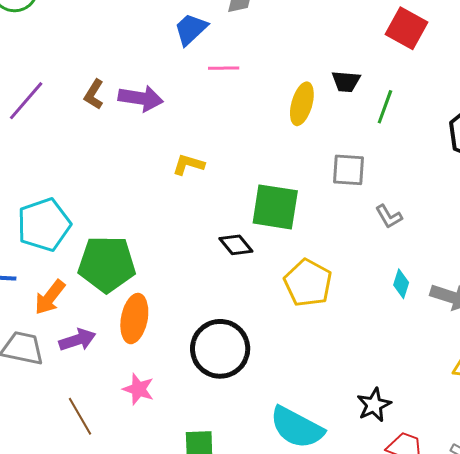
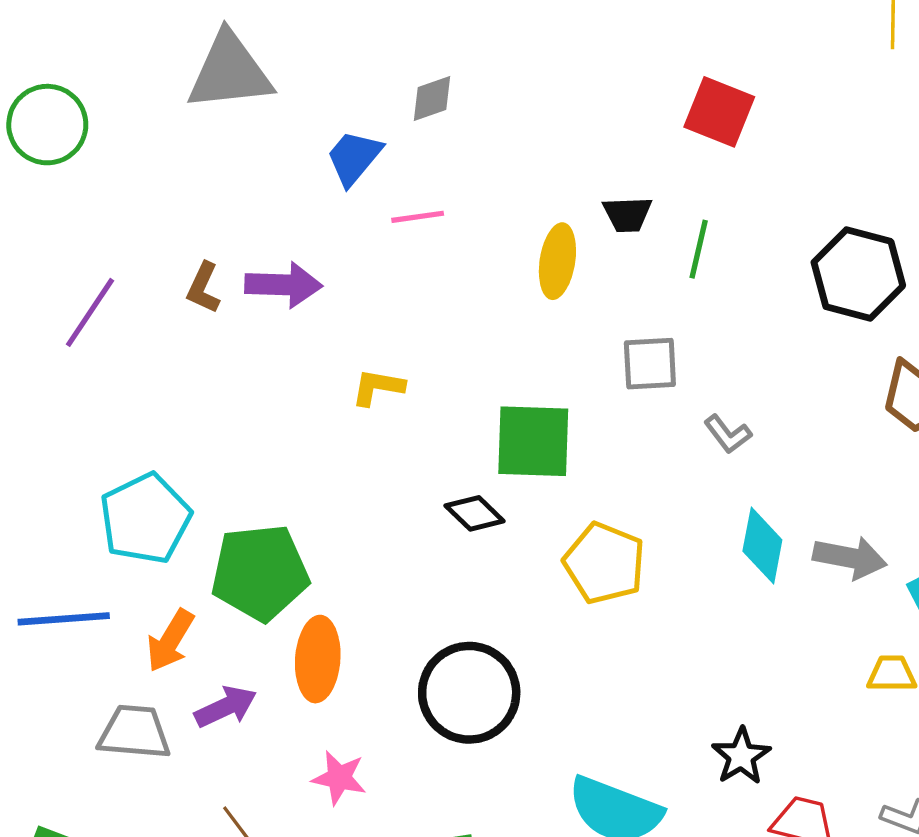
cyan diamond: (401, 284) -> (762, 545), size x1.5

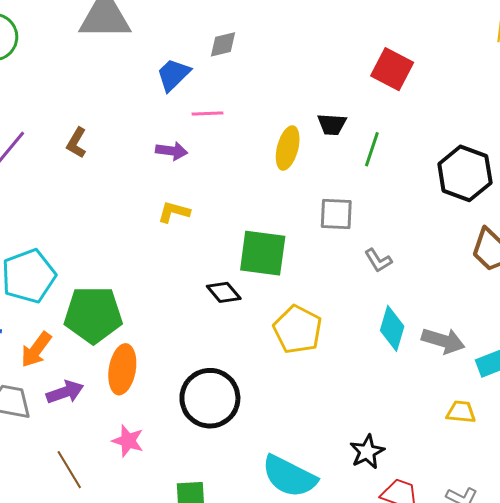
purple arrow: (284, 285) -> (172, 151), moved, size x0.7

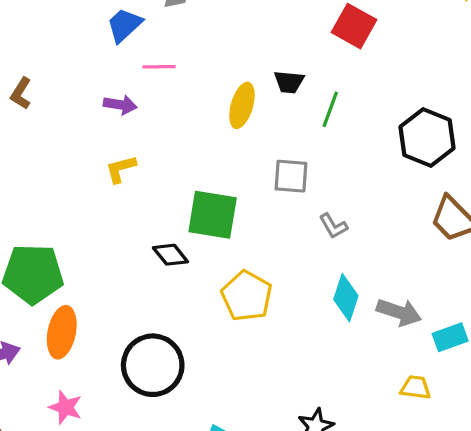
yellow L-shape: (174, 212) -> (121, 169), turned -32

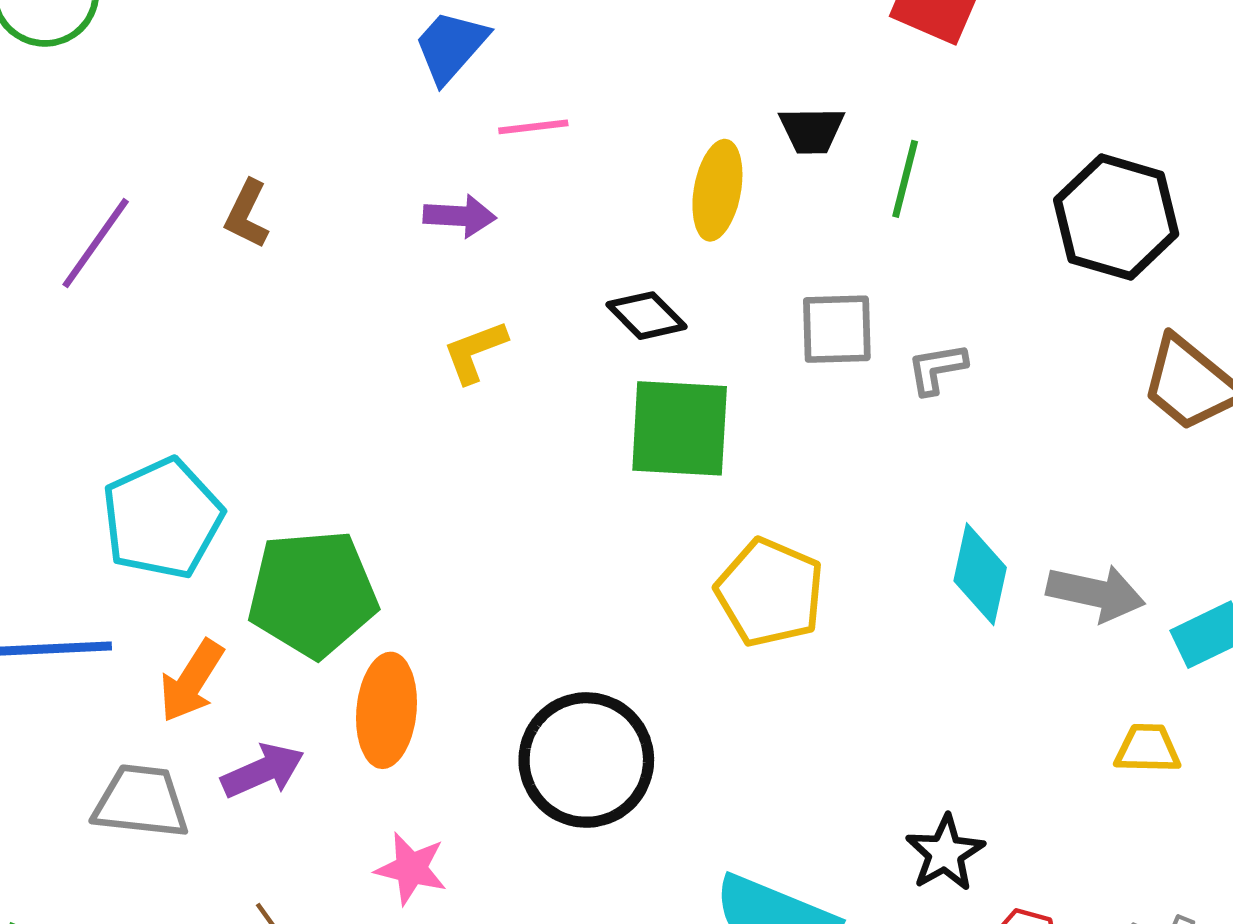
gray L-shape: (333, 226) -> (937, 369), moved, turned 116
black diamond: (170, 255) -> (647, 316), moved

